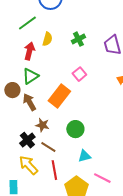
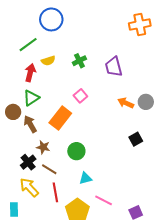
yellow semicircle: (47, 39) -> (48, 61), turned 56

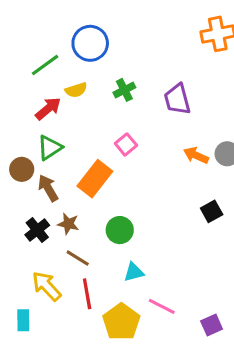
blue circle: (51, 19) -> (90, 43), moved
red arrow: (30, 73) -> (48, 109), turned 36
black cross: (28, 162) -> (37, 230), moved

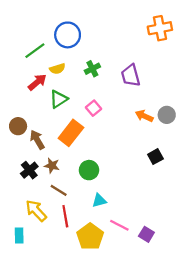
green triangle: (50, 148) -> (59, 99), moved
purple square: (212, 325) -> (146, 234), moved, turned -35

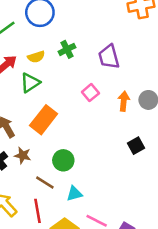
yellow semicircle: (57, 69) -> (36, 57), moved
pink square: (93, 108) -> (90, 93), moved
orange arrow: (144, 116) -> (124, 101), turned 72
brown line: (59, 190) -> (45, 183), moved

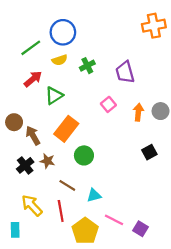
yellow semicircle: (36, 57) -> (60, 60), moved
green circle: (63, 160) -> (84, 155), moved

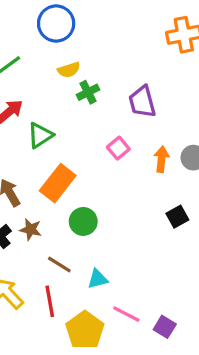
blue circle: (63, 32) -> (56, 24), moved
yellow semicircle: (60, 60) -> (69, 70), moved

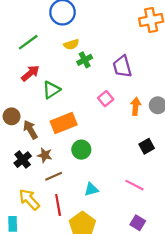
orange rectangle: (58, 183) -> (64, 123), turned 30
brown line: (59, 265) -> (54, 176), moved, turned -56
pink line: (126, 314) -> (134, 185), moved

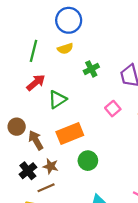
green line: (28, 42) -> (34, 51), turned -40
yellow semicircle: (71, 44) -> (65, 49), moved
brown line: (54, 176) -> (46, 188), moved

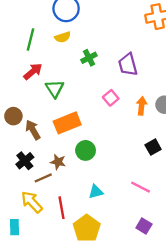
green triangle: (57, 99) -> (55, 89), turned -30
brown star: (51, 166) -> (58, 162), moved

